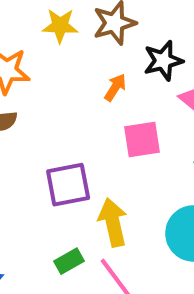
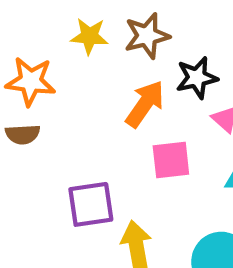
orange arrow: (115, 87) -> (145, 104), size x1.6

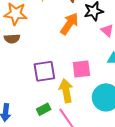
pink square: (171, 160) -> (81, 69), moved

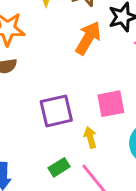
yellow arrow: (66, 91) -> (90, 137), size x0.6

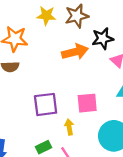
orange arrow: (88, 38) -> (75, 52), turned 40

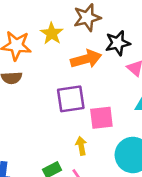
yellow star: (46, 16) -> (52, 33), moved, turned 30
purple square: (46, 104) -> (71, 99), moved

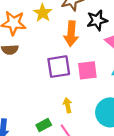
orange arrow: (86, 59) -> (71, 34), turned 110
pink square: (101, 118) -> (87, 70), moved

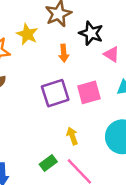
black star: (97, 20) -> (91, 33), turned -30
orange arrow: (71, 34) -> (64, 53), size x0.6

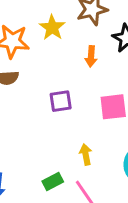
purple square: (55, 93) -> (61, 101), moved, size x0.7

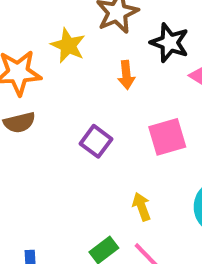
purple square: (61, 101) -> (96, 141), turned -35

